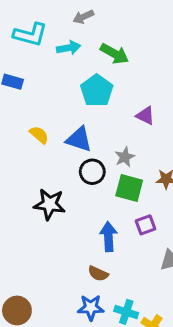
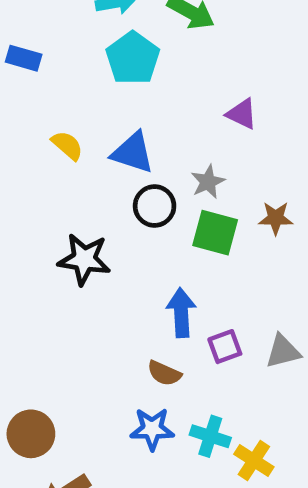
cyan pentagon: (97, 91) -> (133, 58), moved
purple square: (145, 225) -> (225, 347), moved

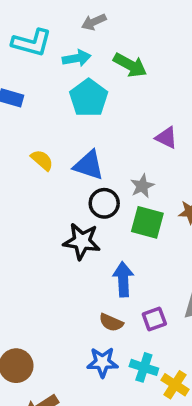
black star: (84, 259) -> (82, 241), moved
purple square: (225, 347) -> (154, 319), moved

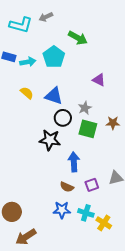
gray arrow: (94, 22) -> (46, 17), moved
cyan arrow: (77, 58) -> (28, 62), moved

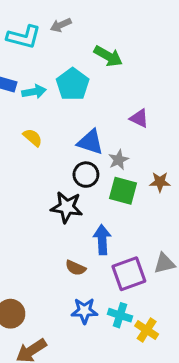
blue triangle: (54, 96) -> (90, 142), moved
purple square: (92, 185) -> (129, 274), size x1.6
brown semicircle: (67, 187) -> (76, 268), moved

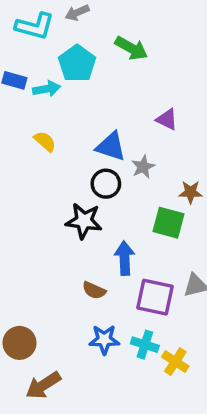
cyan pentagon: (73, 84) -> (77, 63), moved
green square: (123, 191) -> (169, 223), moved
purple square: (129, 274) -> (155, 297), turned 32

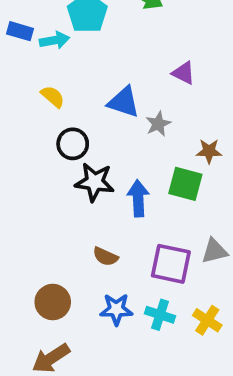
black circle: (106, 184) -> (73, 144), moved
blue arrow: (125, 258) -> (138, 198), moved
brown circle: (19, 343) -> (53, 302), moved
yellow cross: (175, 362) -> (207, 320), moved

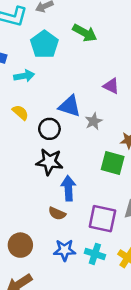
cyan arrow: (55, 40) -> (24, 76), moved
yellow semicircle: (53, 97) -> (20, 112), moved
black circle: (73, 144) -> (49, 129), moved
blue arrow: (138, 198) -> (68, 188), moved

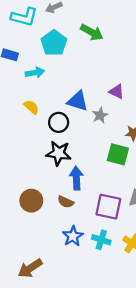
purple triangle: (111, 86) -> (117, 92), moved
brown circle: (20, 245) -> (31, 201), moved
blue star: (65, 250) -> (73, 236), turned -30

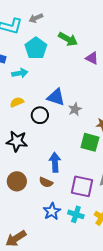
purple triangle: (117, 92) -> (92, 58), moved
yellow semicircle: (31, 107) -> (17, 102), turned -64
black star: (59, 153) -> (17, 141), moved

